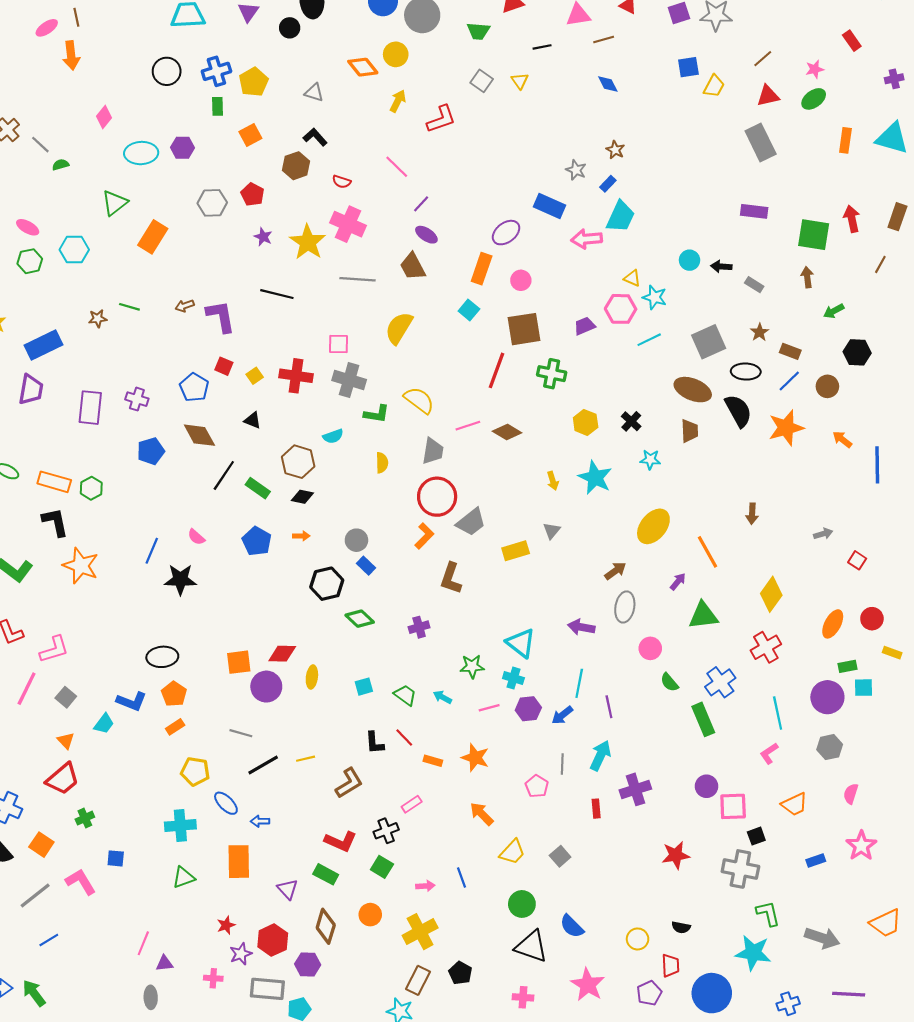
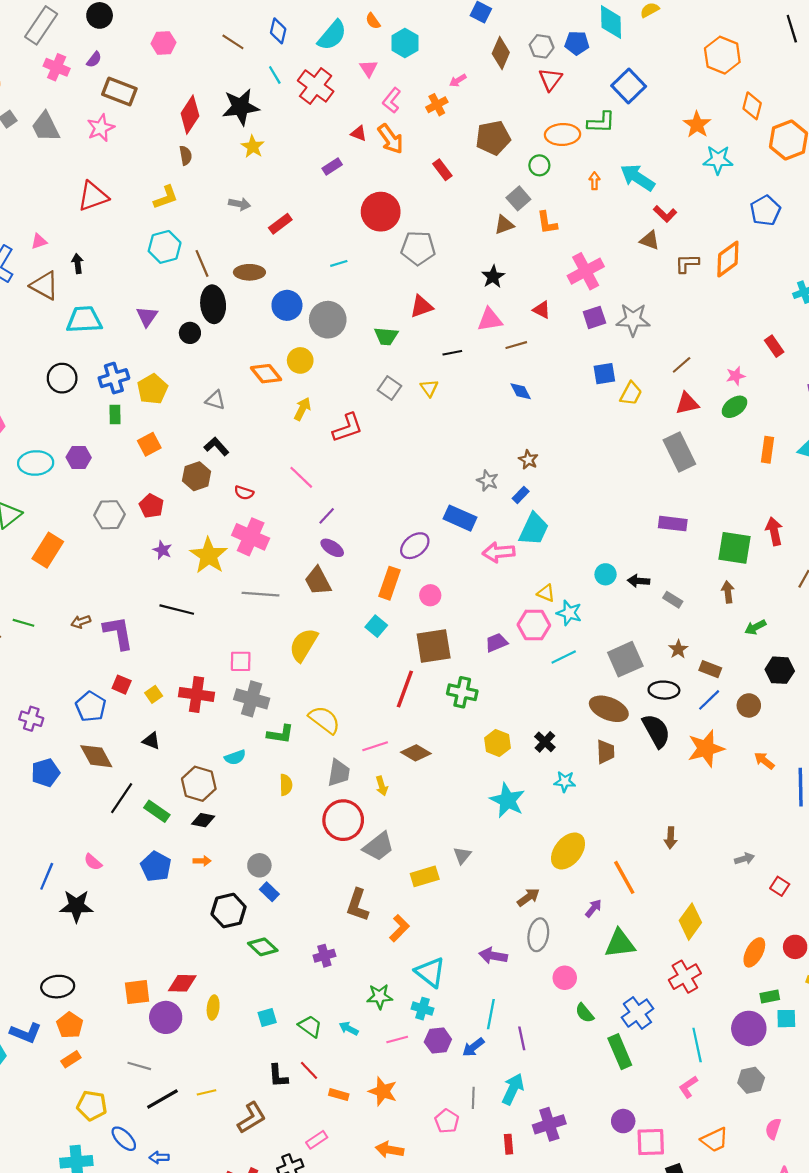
yellow arrow: (553, 481) -> (382, 786), moved
orange L-shape: (424, 536) -> (399, 928), moved
orange arrow: (482, 814) -> (389, 1150), turned -35

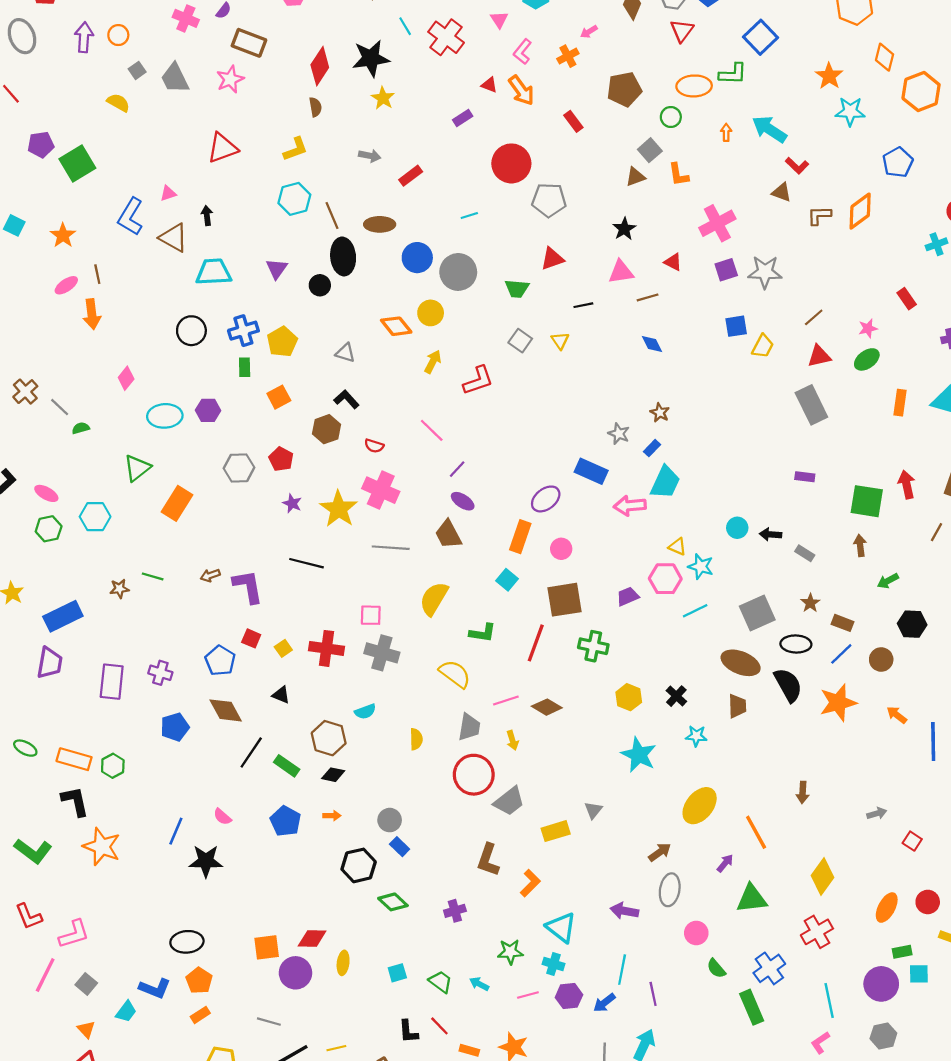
purple rectangle: (673, 524) -> (805, 477), size x0.7
green L-shape: (280, 734) -> (483, 633), moved

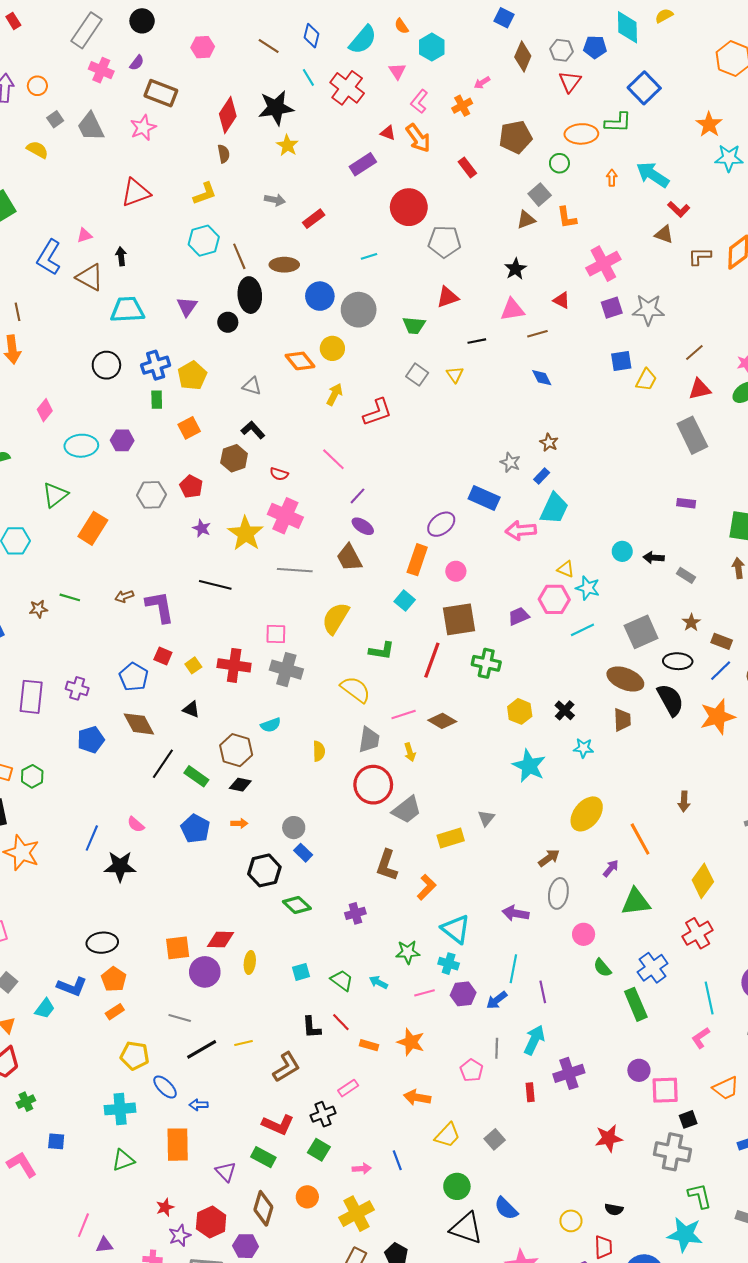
purple rectangle: (463, 118) -> (363, 164), size x1.4

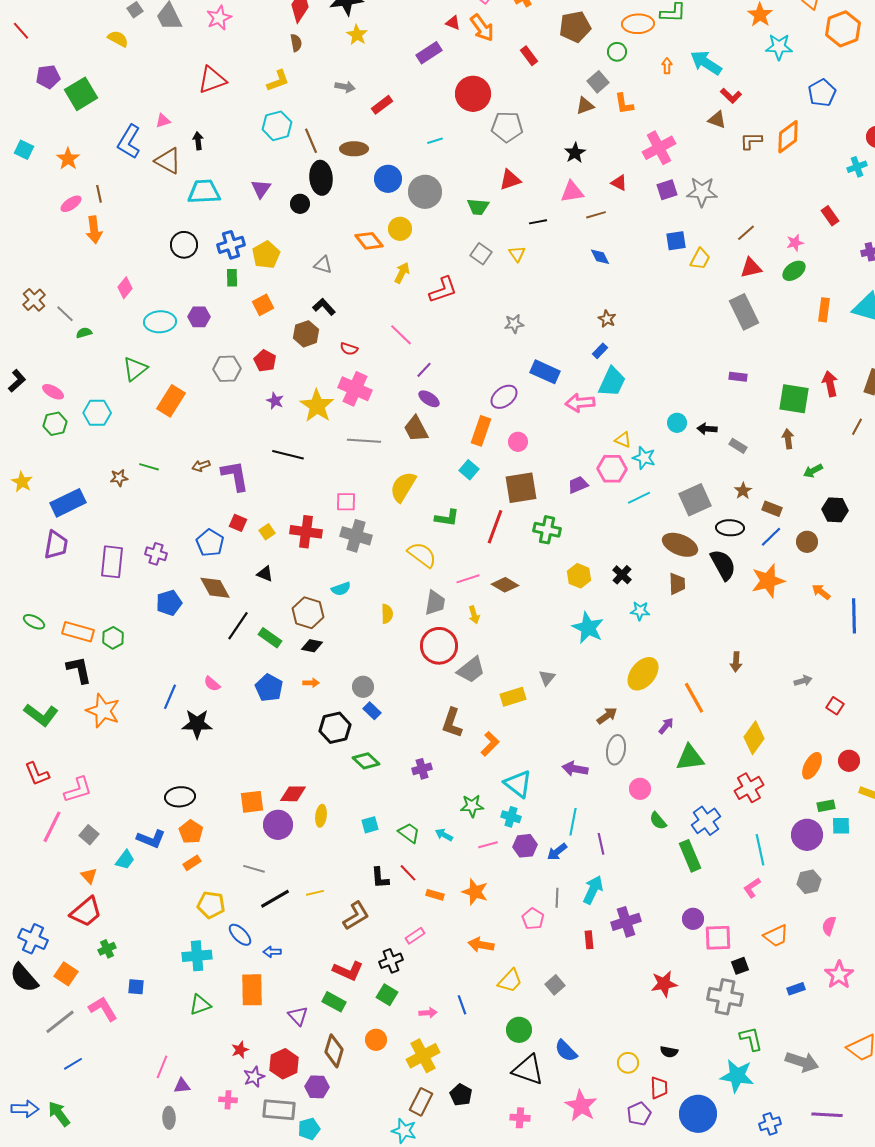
gray star: (510, 462) -> (514, 324), moved, turned -30

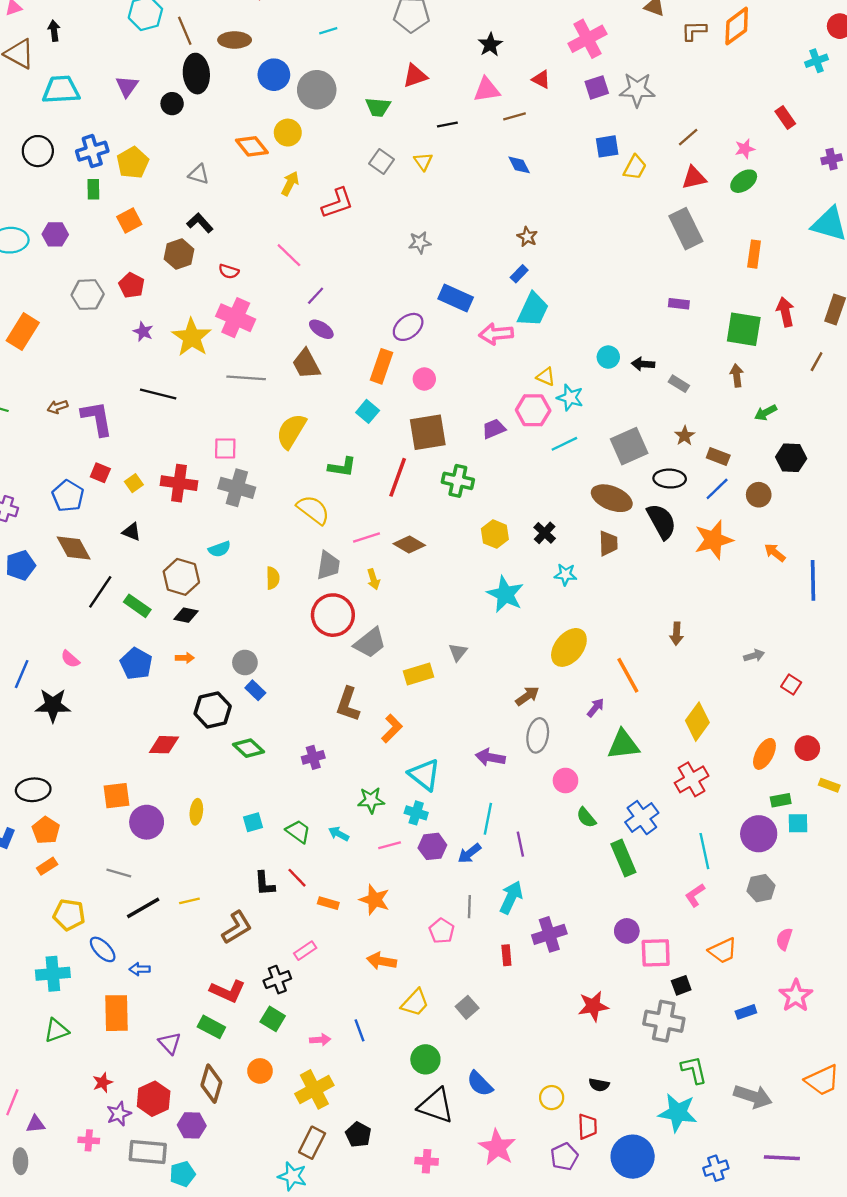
orange rectangle: (824, 310) -> (754, 254), moved
red diamond: (293, 794) -> (164, 745), moved

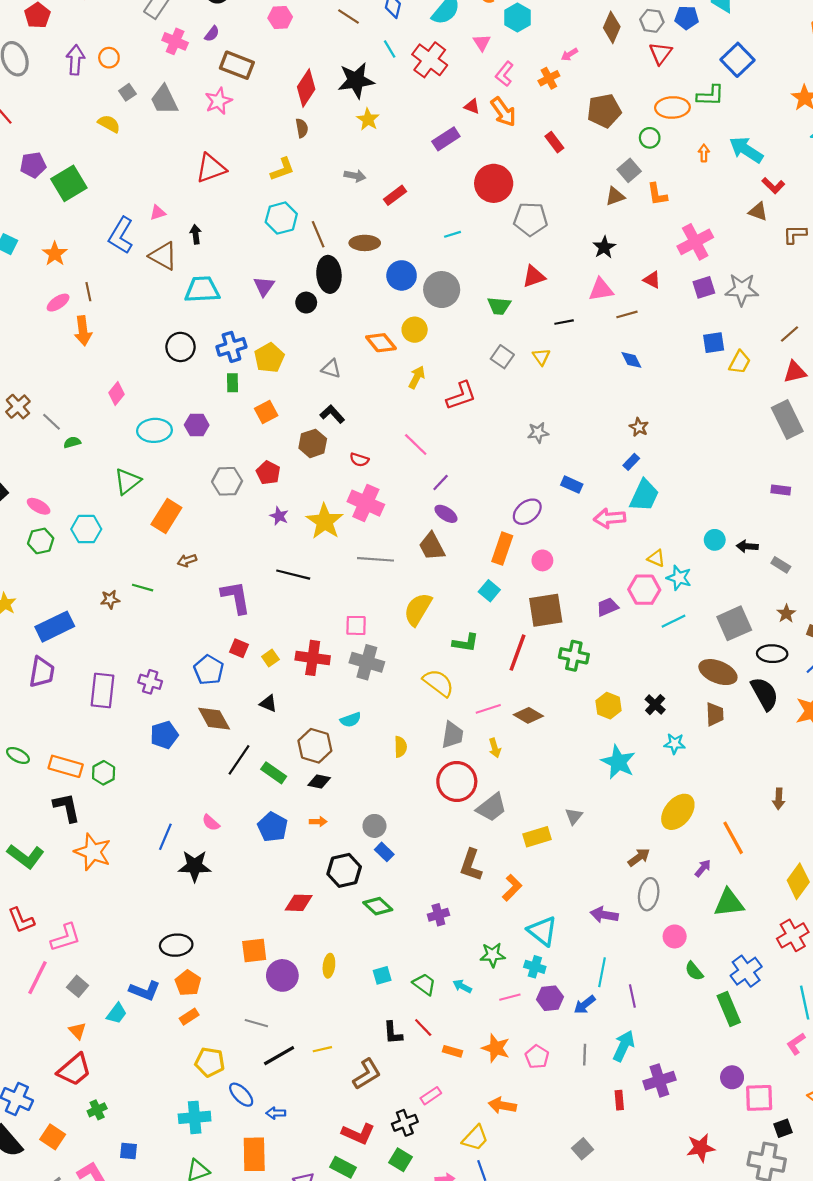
blue rectangle: (456, 298) -> (572, 485), size x0.7
brown arrow: (57, 407) -> (187, 560), moved
pink pentagon: (442, 931) -> (537, 1057), moved
yellow trapezoid: (415, 1003) -> (475, 1138), moved

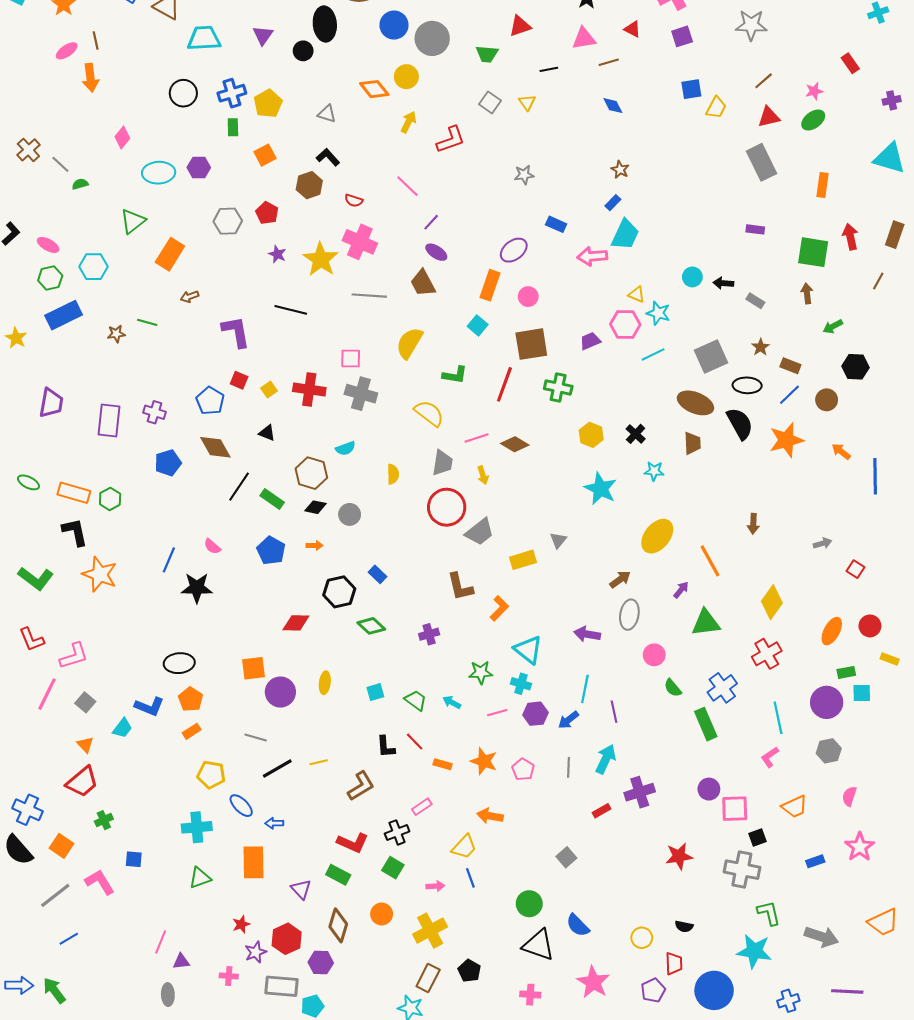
gray star: (742, 290) -> (751, 25), moved
blue rectangle: (55, 627) -> (64, 315), moved
gray circle: (374, 826) -> (350, 514), moved
brown L-shape: (471, 865) -> (460, 587), turned -32
red rectangle: (619, 1100) -> (602, 811), turned 66

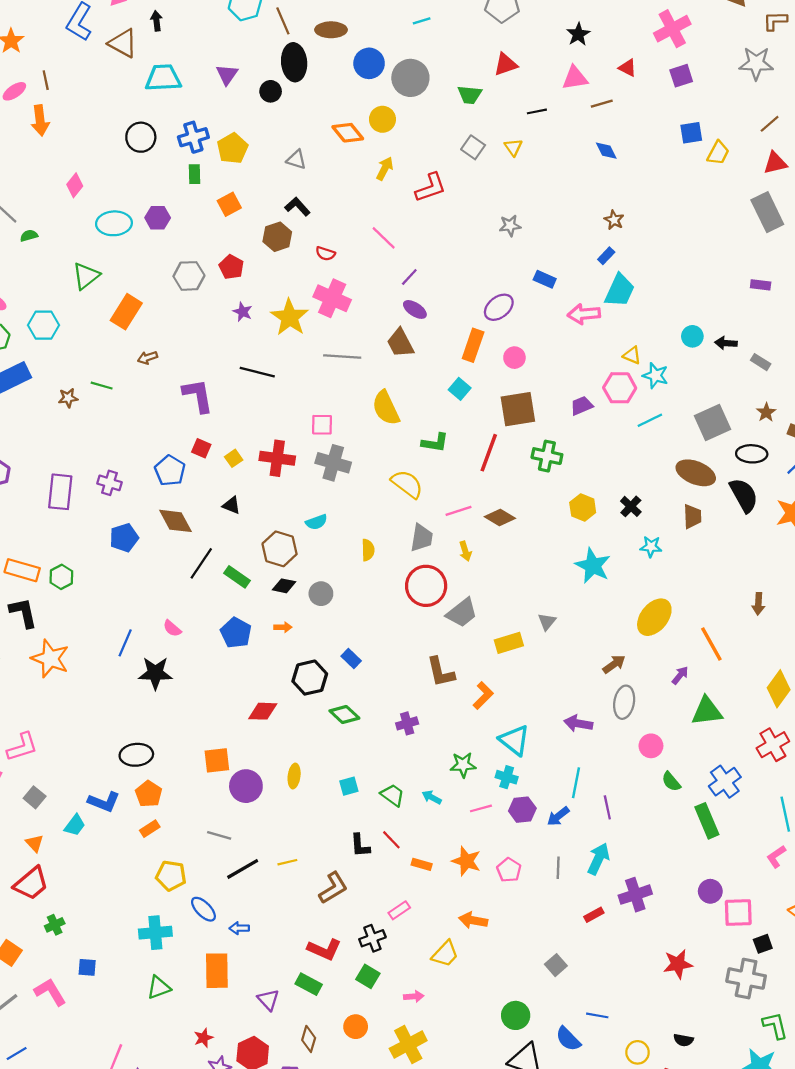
yellow semicircle: (409, 343) -> (386, 408), turned -56
blue line: (470, 878) -> (597, 1015), moved, turned -60
brown diamond: (338, 925) -> (309, 1039), size x0.7

